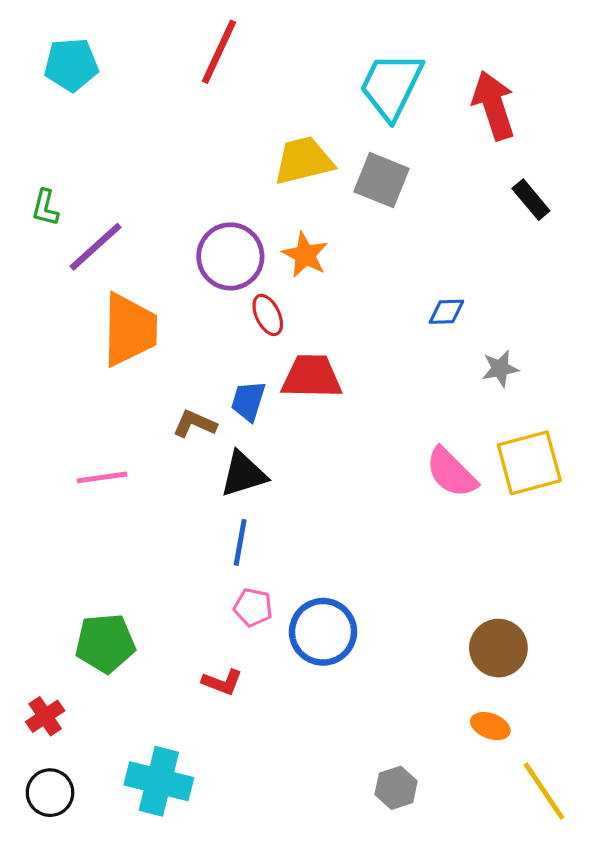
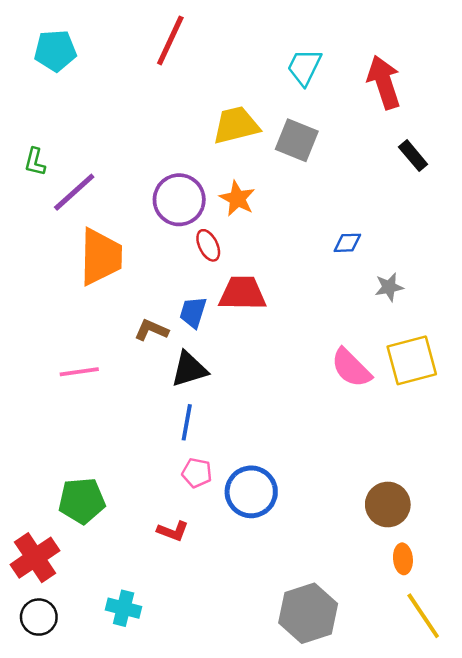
cyan trapezoid: (391, 86) -> (304, 67), size x0.7
red cross: (45, 716) -> (35, 558), size x1.6
orange ellipse: (490, 726) -> (403, 559), moved, turned 64
cyan cross: (159, 781) -> (124, 608), size x0.7
gray hexagon: (396, 788) -> (308, 613), size x1.8

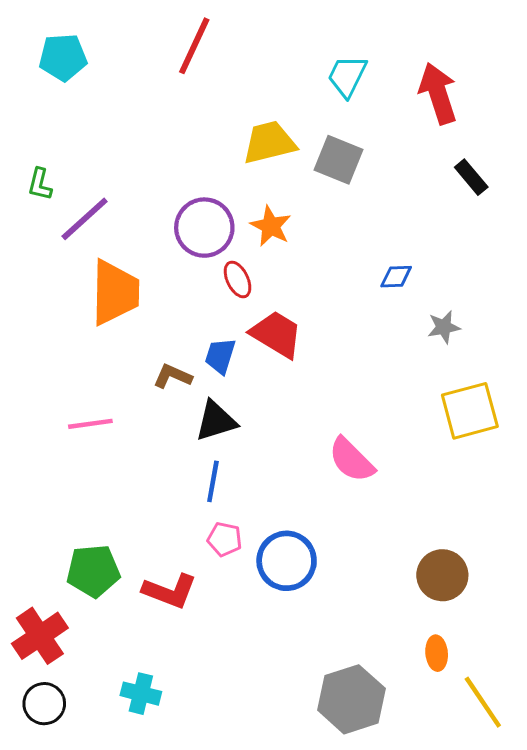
red trapezoid: (242, 293) -> (276, 334), turned 30
pink semicircle: (351, 368) -> (351, 460), moved
red L-shape: (173, 531) -> (170, 591), moved, size x1.5
orange ellipse: (403, 559) -> (437, 653), moved

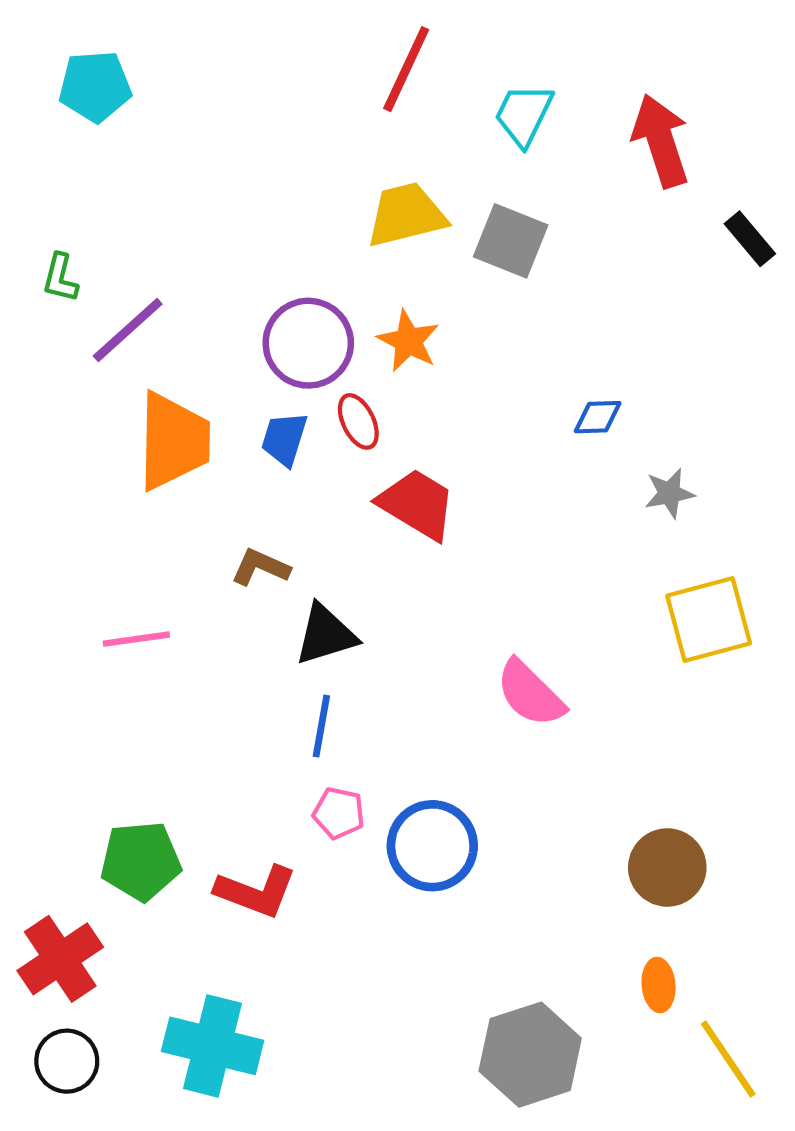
red line: (194, 46) -> (406, 69), moved
black rectangle: (471, 177) -> (750, 239), moved
blue trapezoid: (220, 356) -> (284, 439), moved
cyan cross: (141, 694) -> (213, 1046), size x1.6

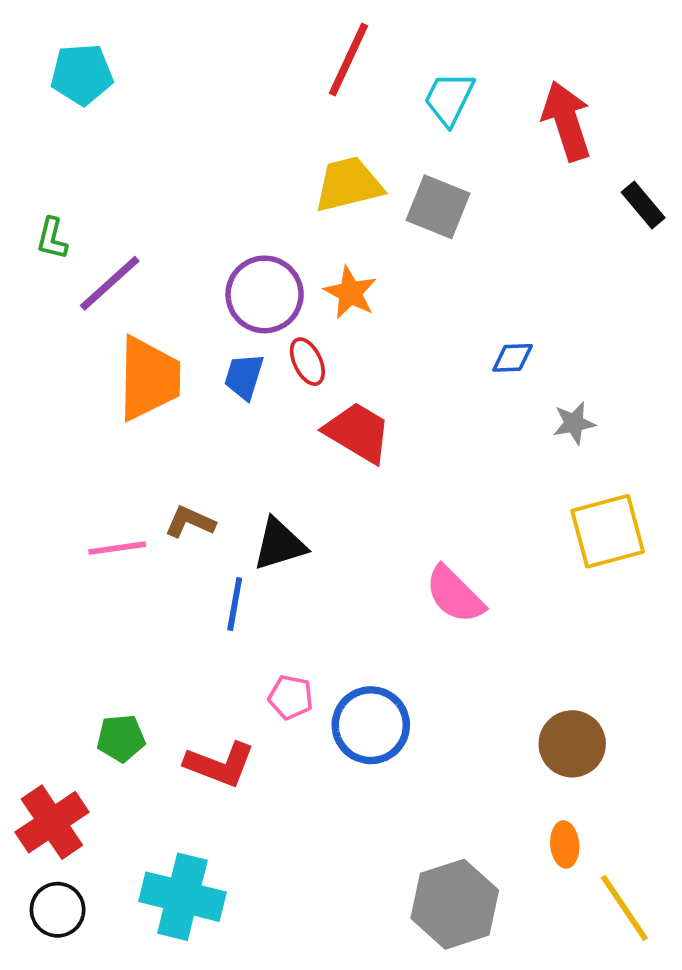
brown L-shape: (260, 567) -> (190, 522), moved
blue line: (321, 726) -> (235, 604), moved
green pentagon: (141, 861) -> (121, 738), size x0.7

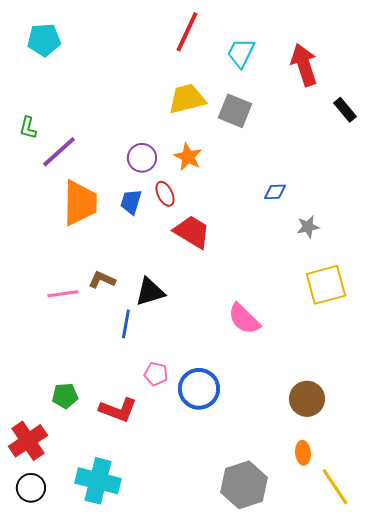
purple circle: (265, 294) -> (142, 158), size x0.7

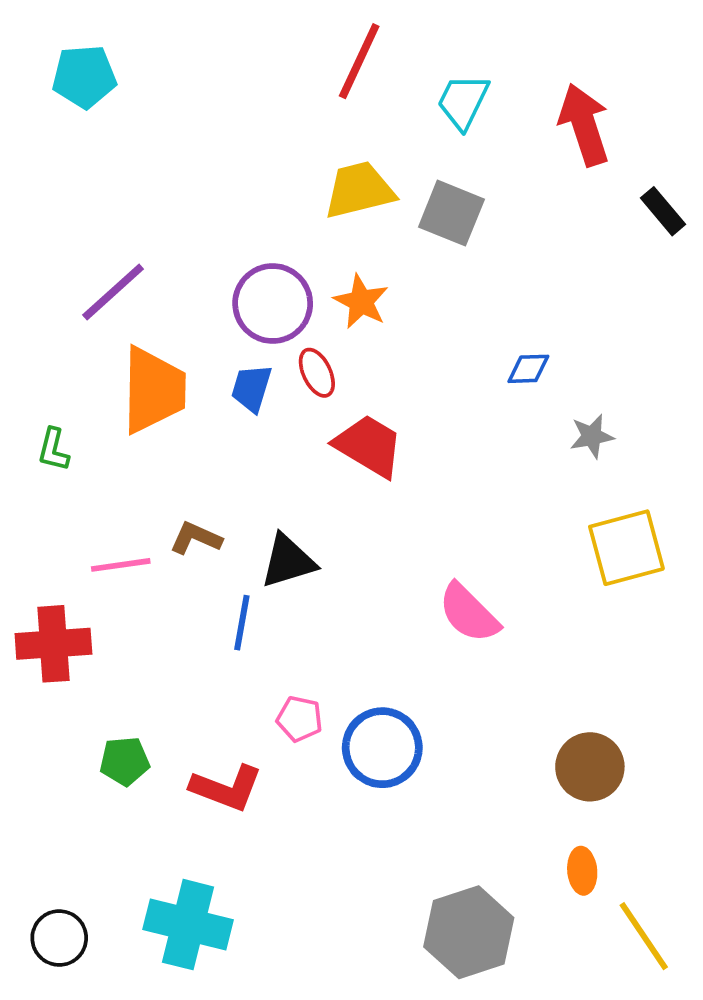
green L-shape: (28, 128) -> (53, 450), moved
purple circle: (142, 158) -> (273, 303), size x1.4
red cross: (28, 441) -> (53, 644), moved, turned 30

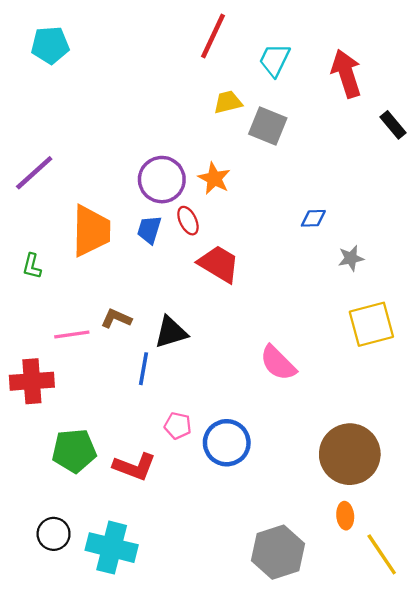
yellow trapezoid: (359, 190) -> (228, 102), moved, size x0.7
purple line: (113, 292) -> (34, 173), moved
green pentagon: (125, 761) -> (74, 451), size x1.5
brown circle: (590, 767) -> (350, 454), size x1.5
black circle: (59, 938) -> (54, 534), moved

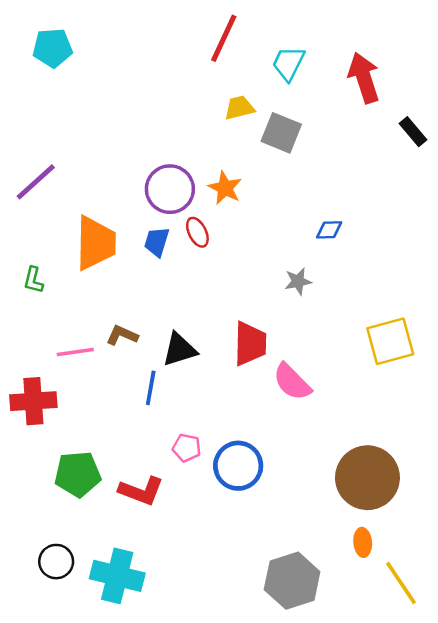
gray star: (351, 258) -> (298, 281), moved
red trapezoid: (219, 264) -> (250, 344), moved, turned 60

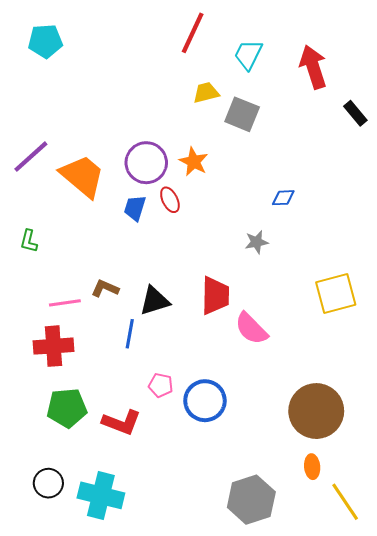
orange trapezoid: (96, 243) -> (82, 176), moved, turned -51
red cross: (33, 401) -> (54, 346), moved

